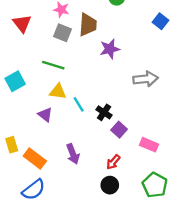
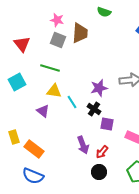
red triangle: (22, 24) -> (22, 44), moved
purple star: (110, 49) -> (99, 88), moved
purple square: (119, 130) -> (107, 124), turned -32
purple arrow: (73, 154) -> (83, 145), moved
blue semicircle: (34, 190) -> (33, 176), turned 60

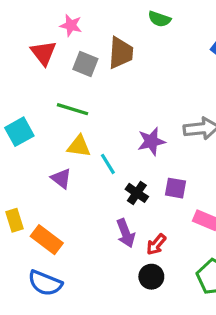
pink star: (57, 20) -> (71, 25), moved
red triangle: (22, 44) -> (43, 53), moved
black cross: (94, 109) -> (137, 193), moved
purple square: (107, 124) -> (176, 188), moved

